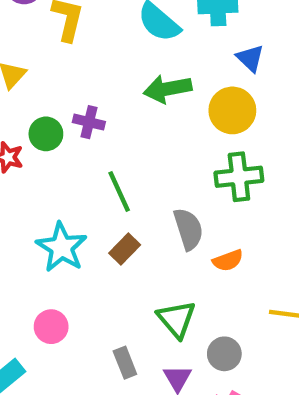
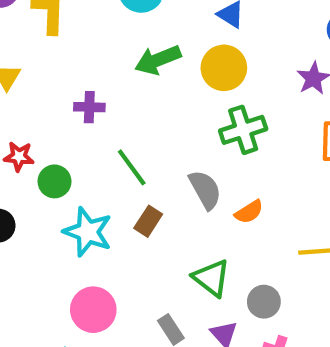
green circle: (46, 134) -> (54, 181), moved
pink circle: (51, 327) -> (93, 310), size x1.4

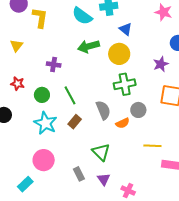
green circle: (54, 181) -> (42, 95), moved
gray circle: (264, 302) -> (138, 110), moved

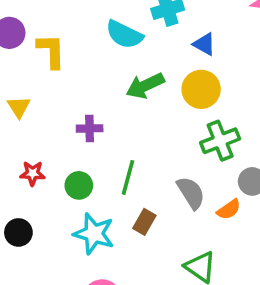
green line: (70, 95) -> (128, 177), turned 54

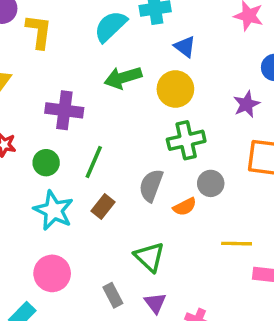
cyan semicircle: (124, 34) -> (110, 26), turned 102
purple cross: (90, 128) -> (64, 110), size x1.5
gray semicircle: (191, 193) -> (151, 185), turned -136

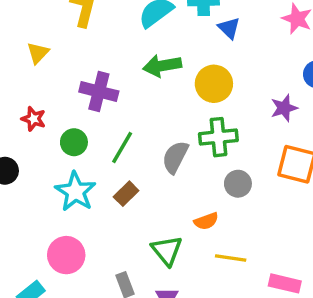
blue triangle: (185, 47) -> (229, 28), moved
gray semicircle: (151, 185) -> (175, 157), moved
orange semicircle: (185, 207) -> (206, 221), moved
yellow line: (237, 244) -> (231, 258), moved

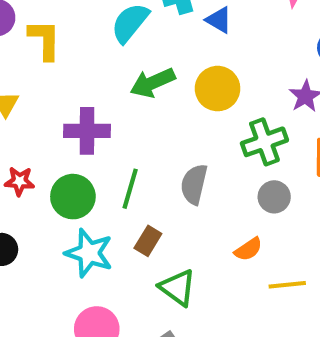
green cross: (218, 137) -> (264, 142), moved
green circle: (74, 142) -> (73, 197), size x1.4
green triangle: (167, 250) -> (178, 288), moved

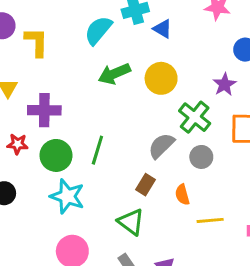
purple cross: (87, 131) -> (44, 110), moved
green cross: (264, 142) -> (195, 117), turned -32
gray semicircle: (194, 184) -> (161, 146), moved, turned 32
brown rectangle: (148, 241) -> (146, 185), moved
orange semicircle: (248, 249) -> (182, 195), turned 108

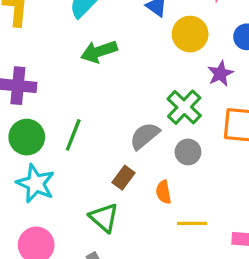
yellow circle: (161, 78) -> (190, 34), moved

